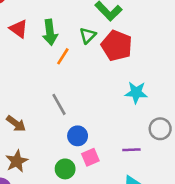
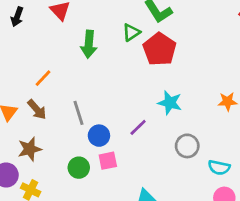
green arrow: (50, 32) -> (89, 44), moved
orange line: (63, 56) -> (43, 78), moved
gray line: (59, 104) -> (79, 113), moved
purple line: (131, 150) -> (138, 127), moved, turned -54

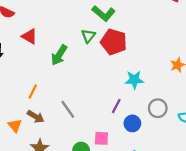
green arrow: (89, 44) -> (59, 55), turned 45
blue circle: (99, 136) -> (132, 123), moved
pink square: (108, 161) -> (101, 138), turned 32

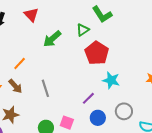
red pentagon: (114, 42) -> (97, 53), moved

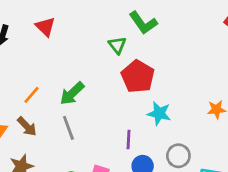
green triangle: (83, 30) -> (117, 45), turned -32
green arrow: (52, 39) -> (72, 93), moved
purple line: (88, 98) -> (129, 140), turned -40

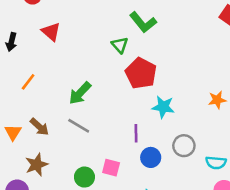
orange line: (31, 95) -> (28, 82), moved
gray line: (68, 128) -> (79, 126), turned -35

